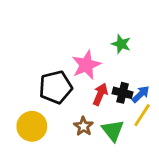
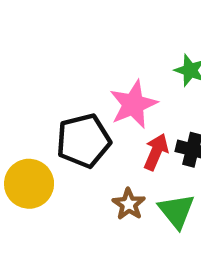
yellow circle: (32, 126) -> (29, 184), moved

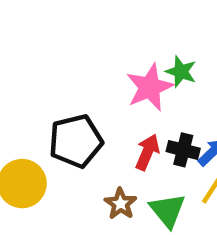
pink star: (133, 104) -> (150, 87), moved

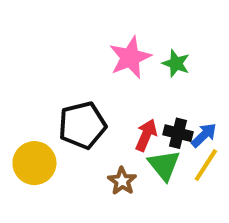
pink star: (150, 87) -> (130, 57), moved
green triangle: (168, 210) -> (164, 165), moved

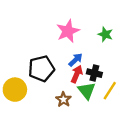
green star: (176, 63) -> (105, 34), moved
blue arrow: (204, 135) -> (76, 60), moved

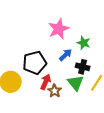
green star: (105, 34) -> (84, 43), moved
red arrow: (77, 74) -> (46, 82), moved

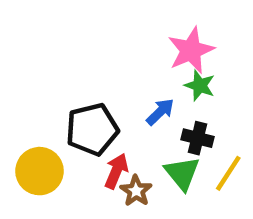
pink star: (59, 29) -> (191, 50), moved

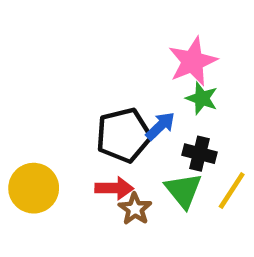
black pentagon: (92, 129) -> (123, 135), moved
red arrow: (116, 171) -> (114, 188), turned 68

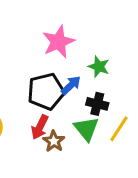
pink star: (193, 61) -> (58, 42), moved
red arrow: (114, 188) -> (40, 127), turned 115

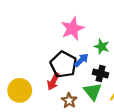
black pentagon: (46, 91) -> (63, 65), turned -30
red arrow: (40, 127) -> (53, 81), moved

